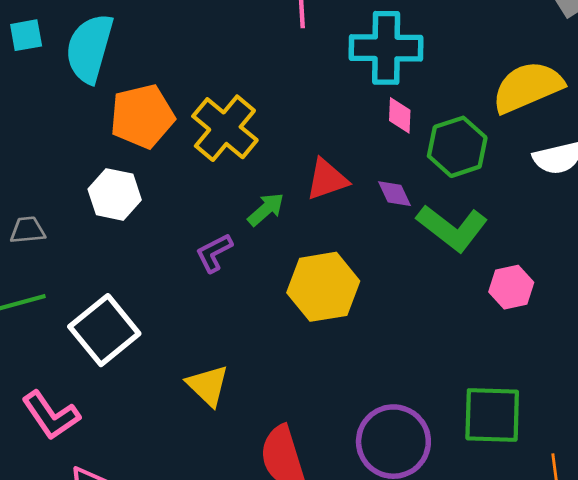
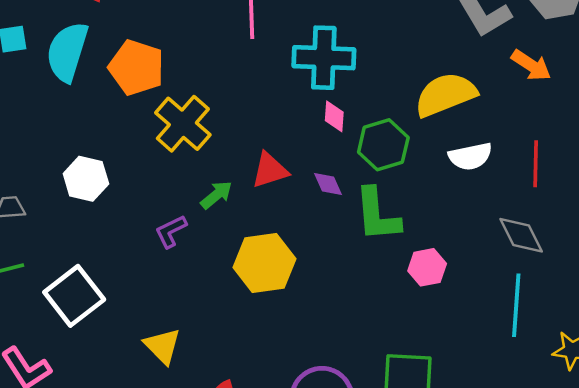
orange pentagon: (142, 116) -> (136, 68), moved, turned 30
green L-shape: (452, 228) -> (377, 215), turned 46

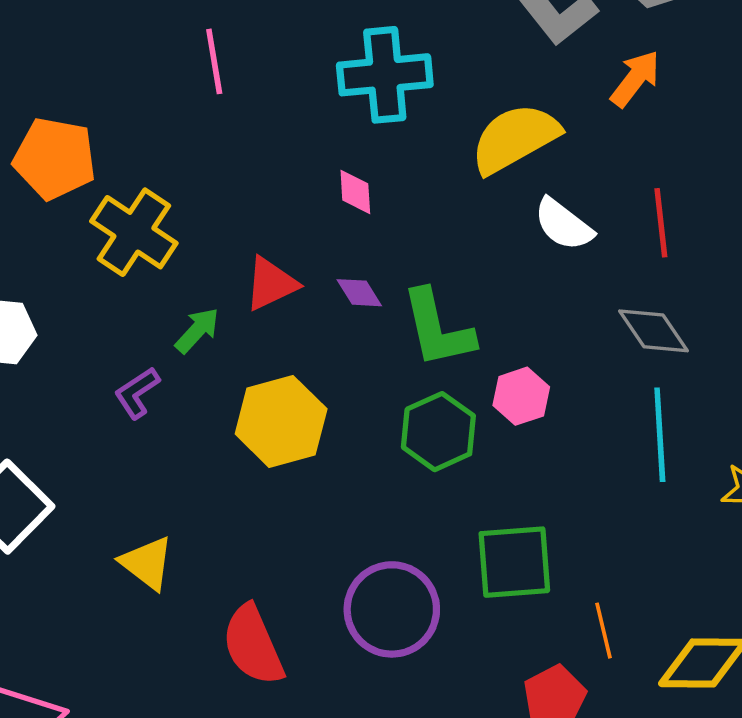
cyan cross: (324, 58) -> (385, 75), moved
orange arrow: (531, 65) -> (635, 79), turned -78
green hexagon: (383, 145) -> (438, 432), moved
white semicircle: (470, 156) -> (563, 224), turned 57

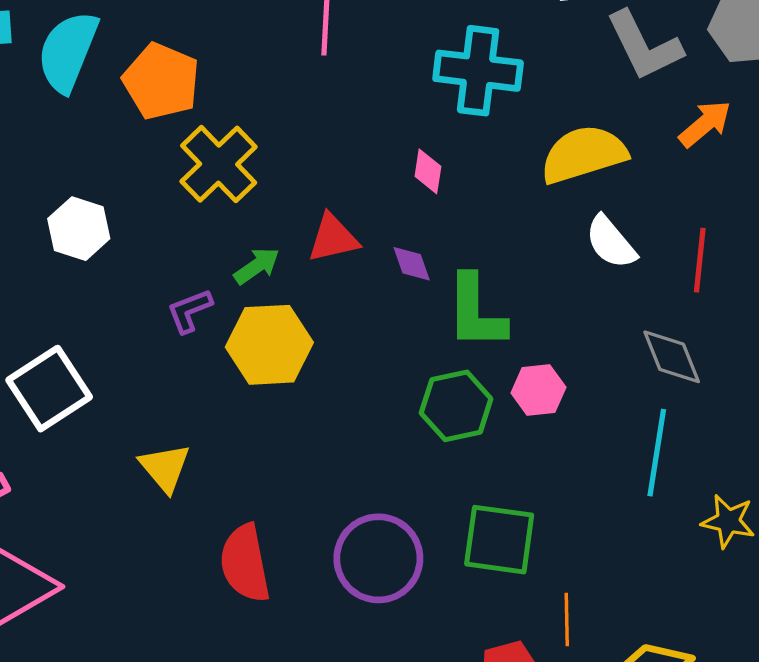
yellow hexagon: (281, 421) -> (269, 345), moved

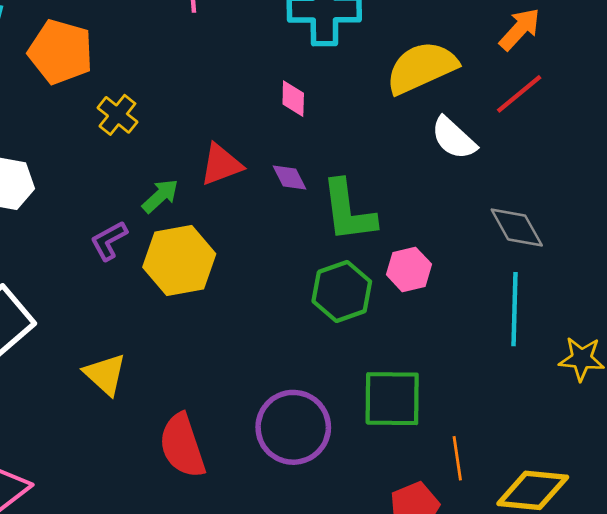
yellow cross: (219, 164) -> (117, 115), size x0.6
red line: (700, 260) -> (519, 94), moved, turned 52

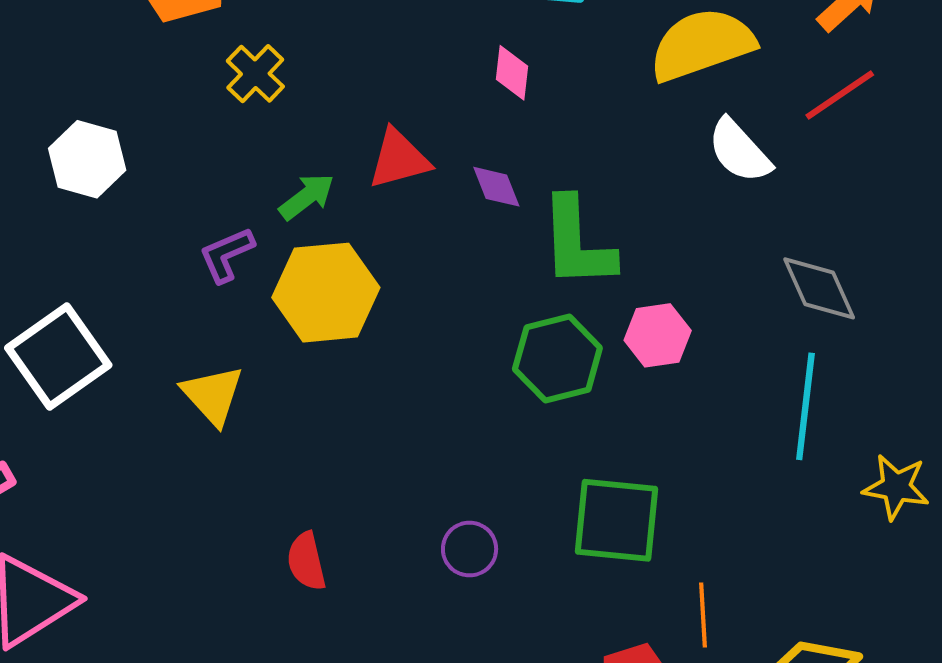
yellow triangle: (105, 374) -> (213, 395), moved
purple circle: (293, 427) -> (470, 549), size x0.5
red semicircle: (182, 446) -> (306, 561), size x0.6

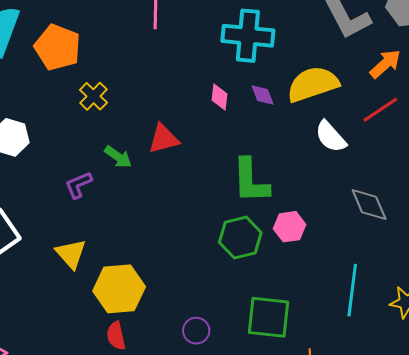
purple diamond: (496, 187) -> (263, 95), moved
green arrow: (307, 197) -> (118, 157), turned 72
yellow hexagon: (326, 293) -> (119, 289), moved
cyan line: (805, 406) -> (352, 290), moved

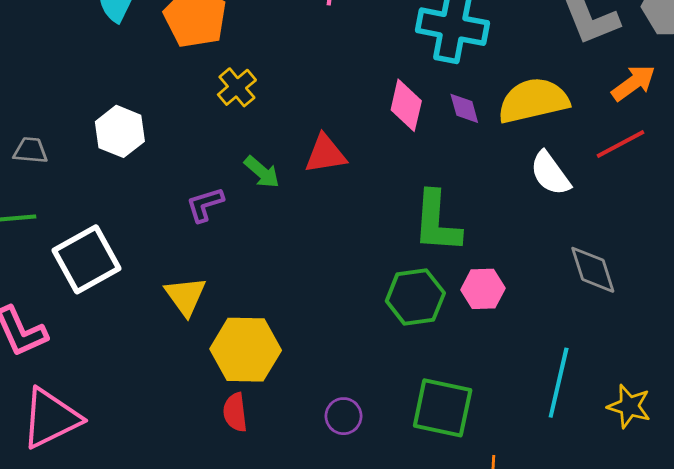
pink diamond: (219, 97) -> (406, 105), size x1.4

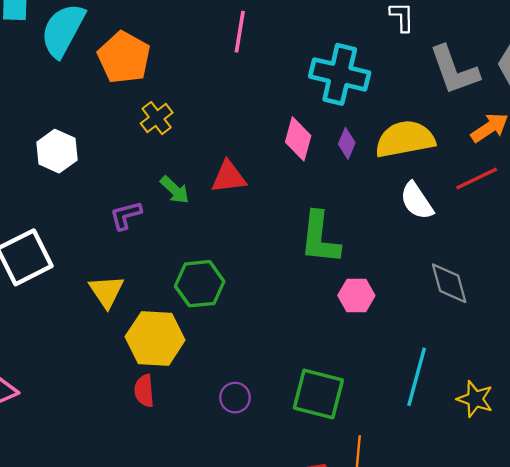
purple diamond: (464, 108) -> (347, 143), turned 36
green hexagon: (415, 297) -> (200, 284), moved

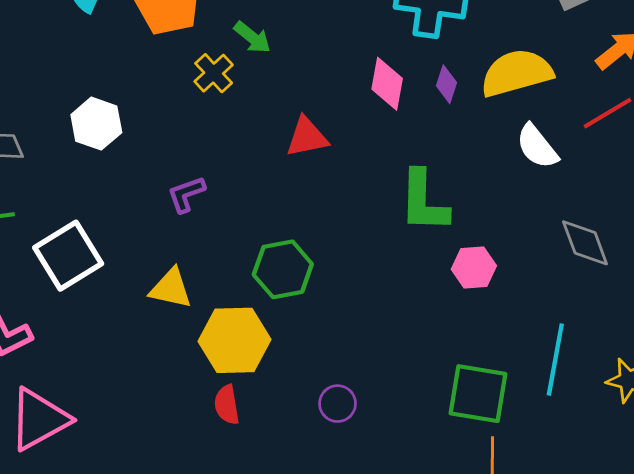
green arrow: (175, 190) -> (252, 37), moved
yellow triangle: (106, 291) -> (171, 288), turned -39
green square: (318, 394) -> (478, 394), moved

